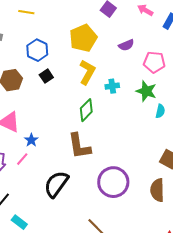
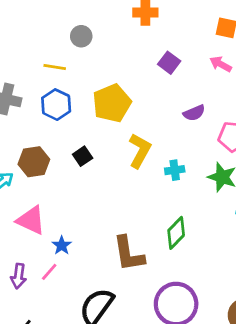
yellow pentagon: (83, 38) -> (112, 103), moved
blue hexagon: (37, 50) -> (56, 105), moved
green diamond: (86, 110) -> (176, 233), moved

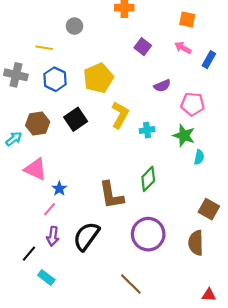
yellow line: (55, 67) -> (44, 48), moved
black square: (83, 156) -> (76, 119), size x1.5
purple arrow: (18, 276) -> (53, 236), moved

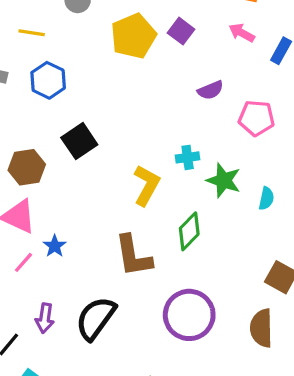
yellow pentagon: (98, 78) -> (133, 36), moved
yellow L-shape: (120, 115) -> (147, 185), moved
brown hexagon: (38, 124) -> (27, 167), moved
green star: (184, 136) -> (224, 180), moved
pink line: (50, 209) -> (23, 262), moved

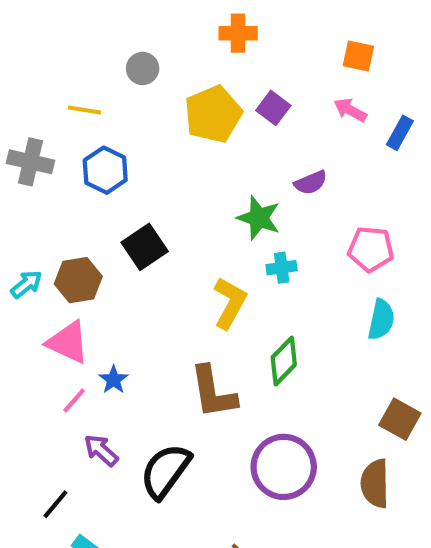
pink pentagon: (256, 118) -> (371, 249), moved
green star: (224, 180) -> (259, 218), moved
cyan semicircle: (266, 198) -> (381, 320), size x1.4
purple arrow: (45, 318) -> (101, 450), moved, turned 124

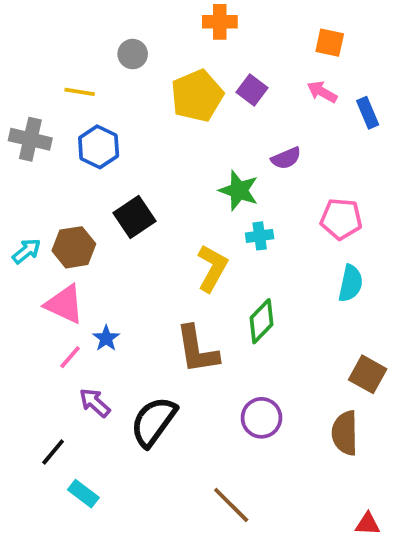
blue rectangle: (400, 133) -> (368, 113), turned -52
purple circle: (284, 467) -> (261, 418), size x0.7

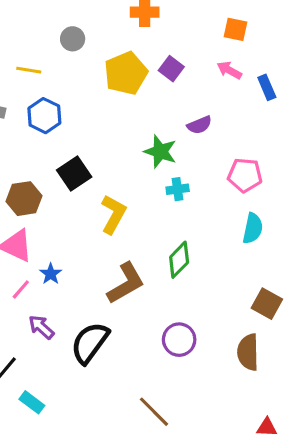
yellow L-shape: (212, 268) -> (113, 214), moved
brown L-shape: (197, 350) -> (126, 283), turned -111

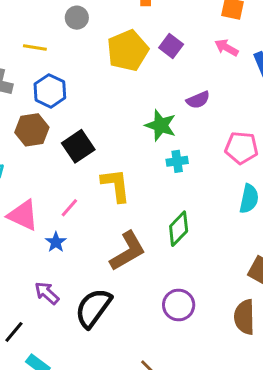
brown hexagon: (24, 199) -> (32, 130), moved
yellow L-shape: (113, 214) -> (116, 185), turned -36
pink line: (21, 289) -> (69, 208), moved

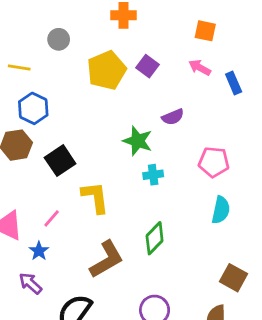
purple arrow: (47, 293) -> (30, 283), moved

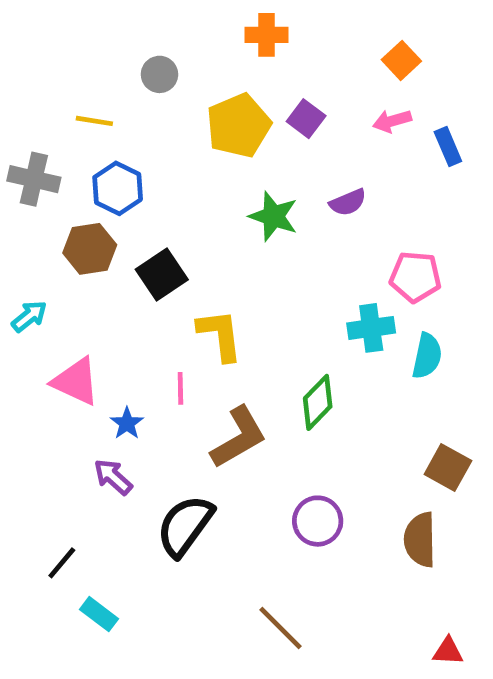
orange square: (205, 31) -> (401, 60), turned 35
pink arrow: (200, 68) -> (392, 121), turned -45
green star: (138, 141) -> (273, 216), moved
cyan cross: (153, 175) -> (371, 328), moved, size x1.4
pink line: (52, 218) -> (180, 388), moved, turned -42

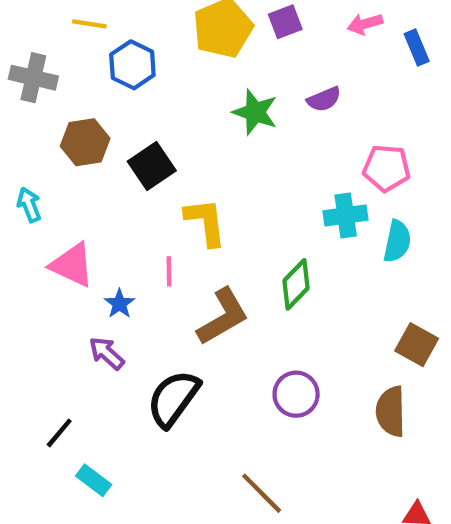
purple square: (306, 119) -> (285, 22), turned 32
blue hexagon: (118, 188) -> (132, 65), moved
cyan arrow: (29, 316) -> (29, 205), turned -72

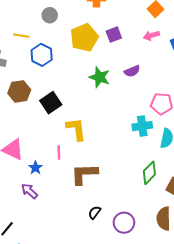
green diamond: (296, 284) -> (149, 173), moved
brown L-shape: (223, 317) -> (84, 174), turned -152
purple circle: (296, 394) -> (124, 223), moved
black semicircle: (173, 398) -> (94, 212), moved, size x0.5

